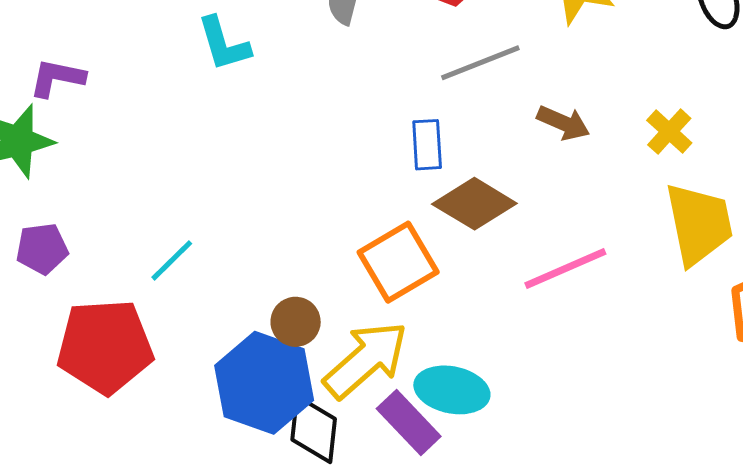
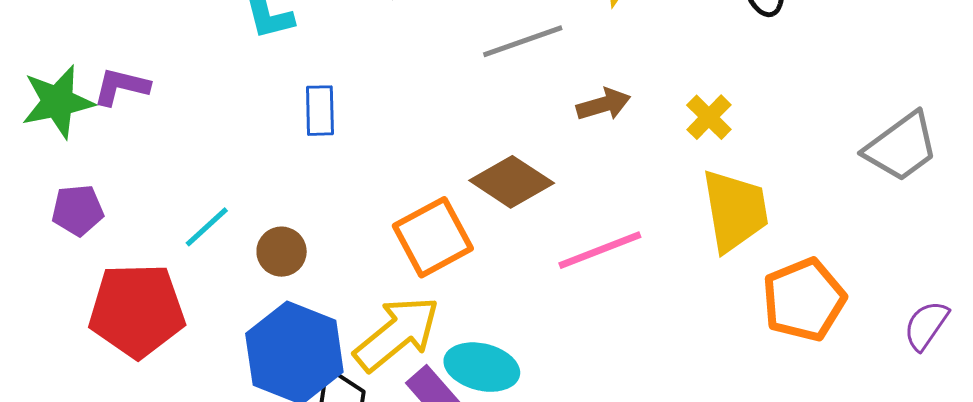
purple L-shape: (57, 78) -> (121, 87), moved
brown arrow: (563, 123) -> (603, 104), turned -42
blue rectangle: (427, 145) -> (320, 111), moved
brown circle: (296, 322) -> (282, 252), moved

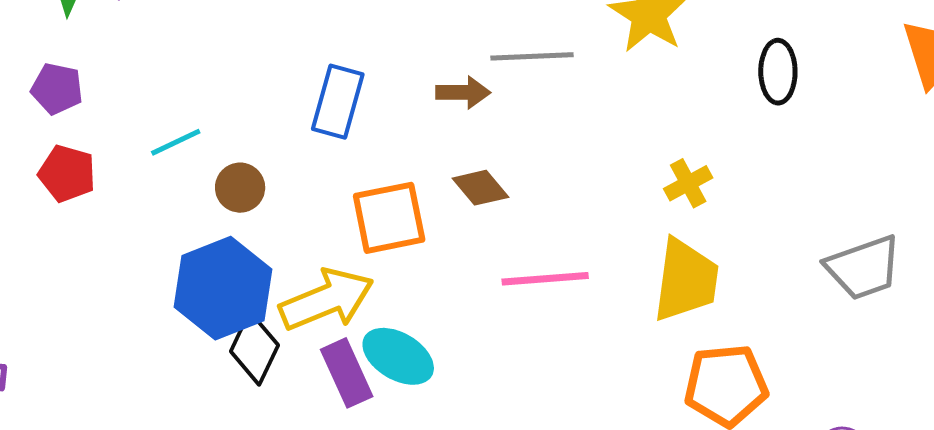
brown arrow: (603, 104) -> (463, 92), moved
blue rectangle: (320, 111) -> (338, 102), moved, size x1.4
brown diamond: (512, 182) -> (480, 188), size x0.7
red pentagon: (137, 310) -> (67, 174), moved, size x0.6

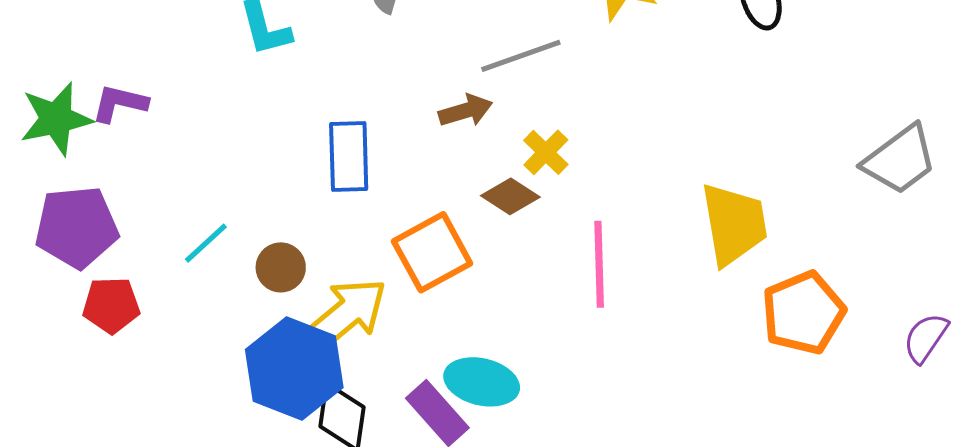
purple pentagon: (57, 89) -> (77, 227), size x1.6
yellow cross: (688, 183) -> (546, 152), moved
pink line: (545, 279) -> (599, 264), turned -70
yellow arrow: (327, 300) -> (345, 315), moved

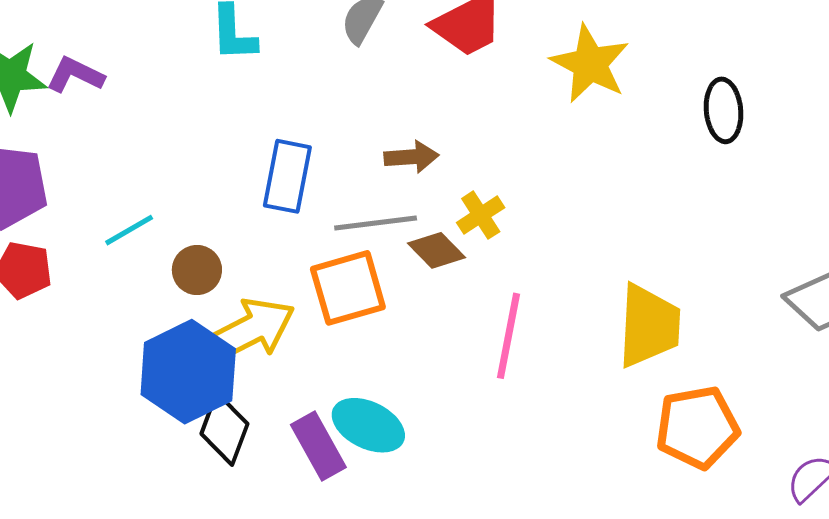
gray line: (521, 56) -> (376, 223), moved

